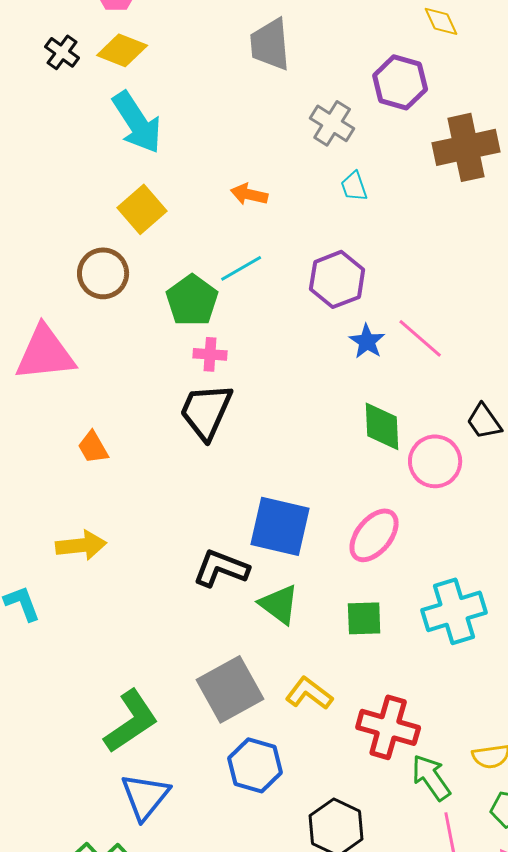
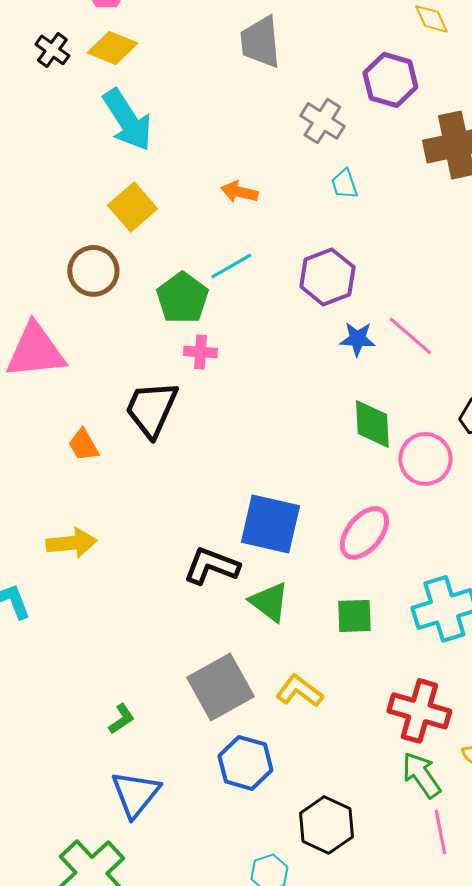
blue star: (367, 341) -> (357, 339), turned -30
black trapezoid: (206, 411) -> (151, 409), moved
green L-shape: (131, 721) -> (121, 719), size x0.5
red cross: (388, 727) -> (419, 711), moved

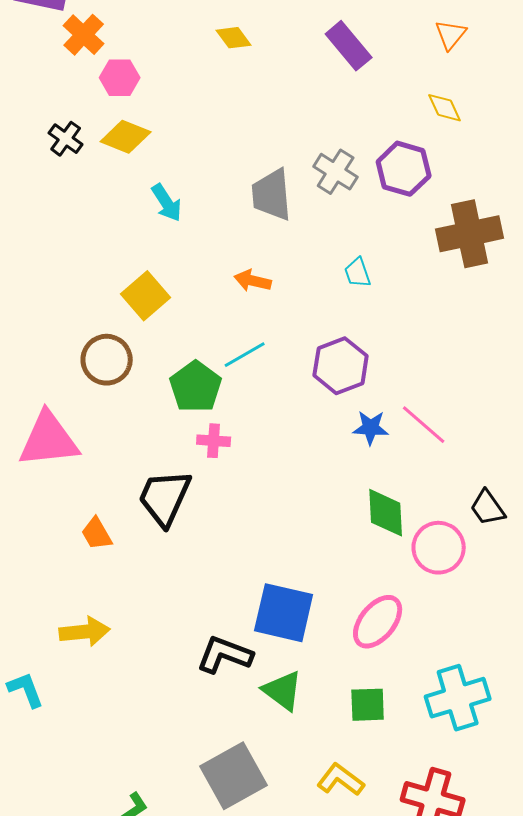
gray trapezoid: (260, 42) -> (272, 195), moved
cyan arrow: (127, 120) -> (167, 203), moved, size x0.6
gray cross: (322, 121) -> (336, 172), moved
yellow L-shape: (299, 691) -> (341, 780), moved

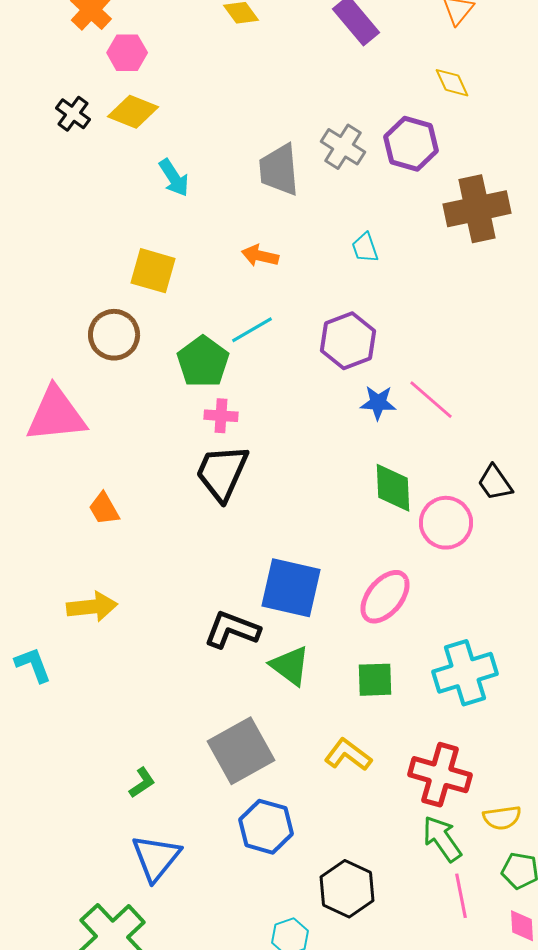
yellow square: (146, 296) -> (153, 271), turned -33
black trapezoid: (165, 498) -> (222, 473), moved

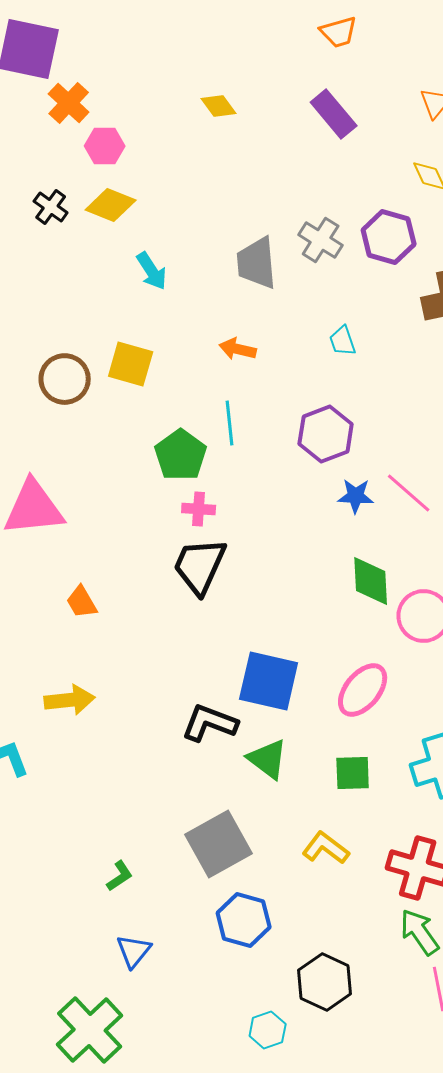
cyan line: (252, 330) -> (230, 423), turned -66
brown circle: (114, 335) -> (65, 379), moved
blue triangle: (156, 858) -> (134, 951), size x0.7

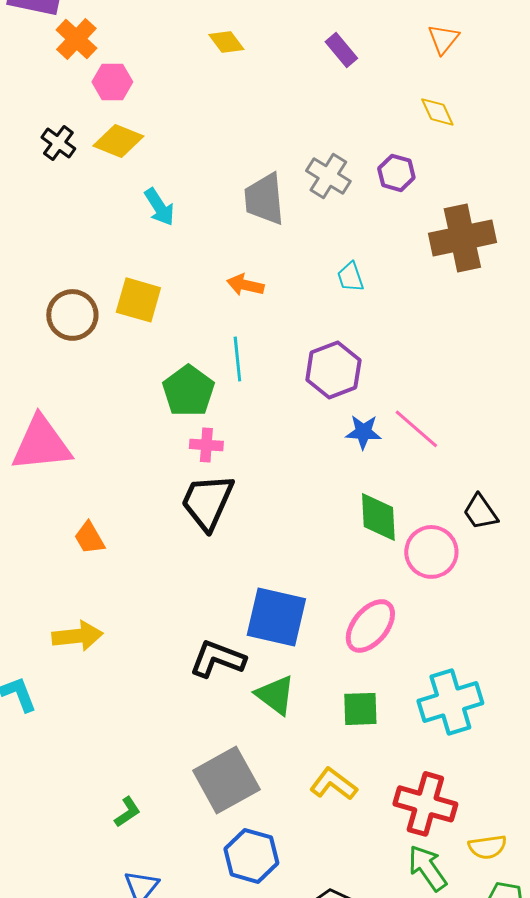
purple rectangle: (334, 114) -> (341, 50), size x0.7
purple hexagon: (389, 237) -> (396, 173), size x0.7

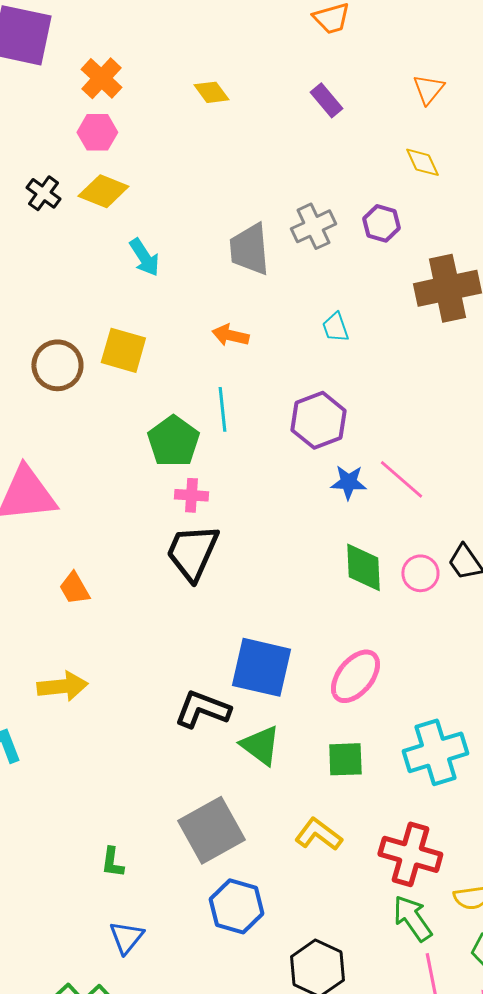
orange cross: (76, 39) -> (101, 78), moved
gray cross: (328, 176) -> (313, 226), turned 33
pink circle: (431, 552) -> (420, 573), moved, size x0.7
green L-shape: (127, 812) -> (112, 862), turned 132

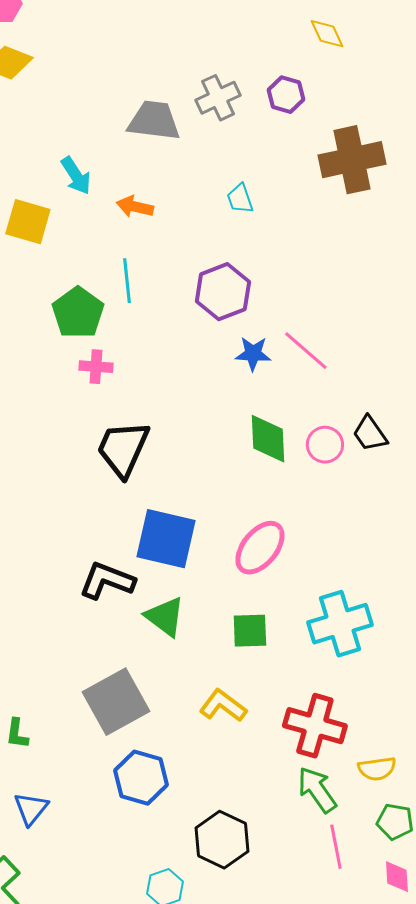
gray trapezoid: (249, 249) -> (154, 121), turned 102
cyan arrow: (144, 257) -> (76, 176), moved
black trapezoid: (192, 552) -> (123, 449), moved

